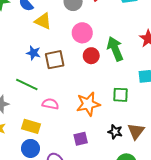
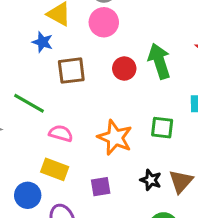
pink circle: (82, 33) -> (104, 22), moved
blue star: (33, 53) -> (42, 42), moved
orange star: (88, 104) -> (115, 138), turned 30
yellow rectangle: (31, 126) -> (55, 169), moved

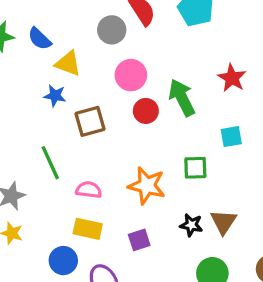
pink circle: (104, 22) -> (131, 75), moved
green line: (29, 103) -> (50, 163), turned 44

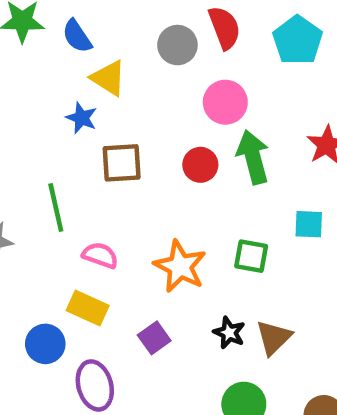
pink circle: (131, 75) -> (225, 102), moved
purple square: (139, 240) -> (154, 338), turned -30

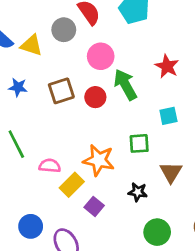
yellow triangle: (108, 78) -> (31, 45), moved
brown square: (122, 163) -> (61, 91), moved
yellow rectangle: (88, 308) -> (72, 185), moved, turned -55
brown triangle: (274, 338) -> (171, 172), moved

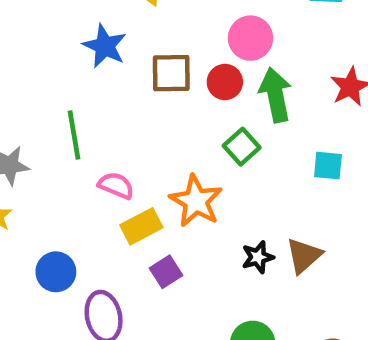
blue star: (18, 87) -> (105, 46), size x1.4
red circle: (95, 97) -> (225, 82), moved
green square: (139, 143) -> (242, 147), moved, turned 35
black star: (138, 192) -> (258, 257), moved, turned 30

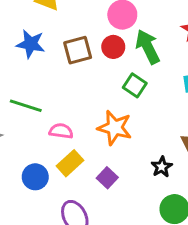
green line: (74, 135) -> (26, 106), turned -48
yellow rectangle: (141, 226) -> (70, 163), moved
black star: (258, 257) -> (162, 167), moved
blue circle: (56, 272) -> (35, 177), moved

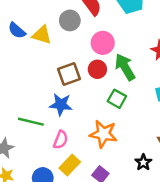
blue star: (31, 44) -> (61, 105), moved
pink semicircle: (61, 131) -> (61, 140), turned 108

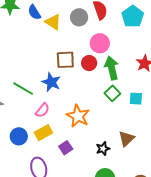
green square: (117, 99) -> (112, 93), moved

